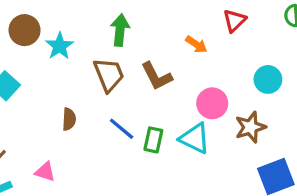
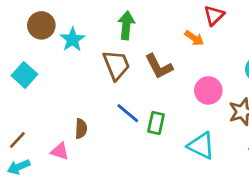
red triangle: (235, 21) -> (214, 15), moved
brown semicircle: (69, 119) -> (81, 129), moved
cyan triangle: (195, 138) -> (201, 146), moved

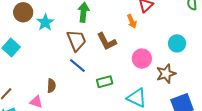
orange arrow: (194, 38) -> (132, 21), turned 32
blue line: (128, 113) -> (77, 66), moved
green rectangle: (156, 123) -> (105, 82), turned 63

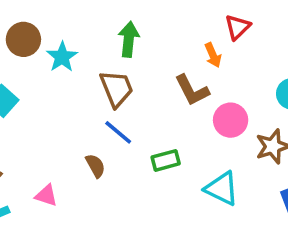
brown L-shape: (107, 41) -> (192, 90), moved
brown semicircle: (51, 86) -> (95, 166), moved, turned -32

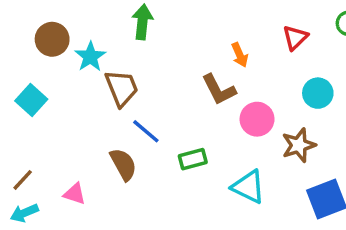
red triangle: (238, 27) -> (295, 38), moved
green arrow: (129, 39) -> (142, 22), moved
brown trapezoid: (116, 89) -> (122, 88), moved
brown semicircle: (95, 166) -> (123, 164), size x1.4

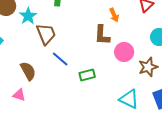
brown L-shape: (219, 90) -> (102, 35), turned 30
brown semicircle: (123, 164) -> (28, 71), moved
cyan triangle: (248, 187) -> (129, 99), moved

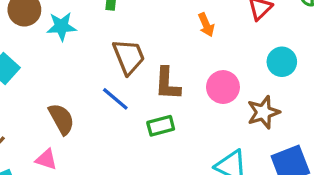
cyan star: (28, 16) -> (61, 26), turned 30
brown trapezoid: (46, 34) -> (129, 57), moved
brown L-shape: (102, 35) -> (167, 84), moved

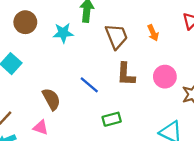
cyan star: (61, 26) -> (63, 33), moved
brown trapezoid: (129, 57) -> (116, 36), moved
green rectangle: (161, 126) -> (112, 119), moved

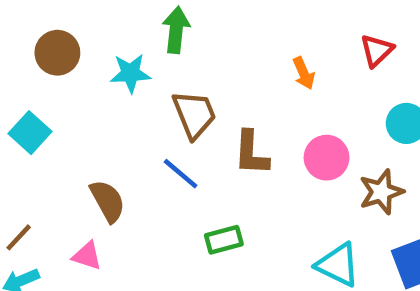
brown trapezoid: (116, 36) -> (194, 114), moved

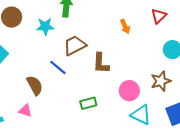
brown trapezoid: (194, 114) -> (75, 45), turned -95
pink circle: (327, 158) -> (129, 91), moved
blue line: (181, 174) -> (58, 67), moved

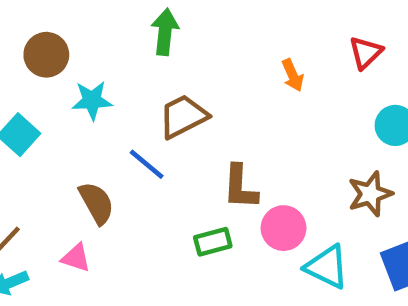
cyan star: (45, 26) -> (92, 100), moved
brown L-shape: (101, 63) -> (240, 187), moved
pink circle: (129, 91) -> (284, 228), moved

